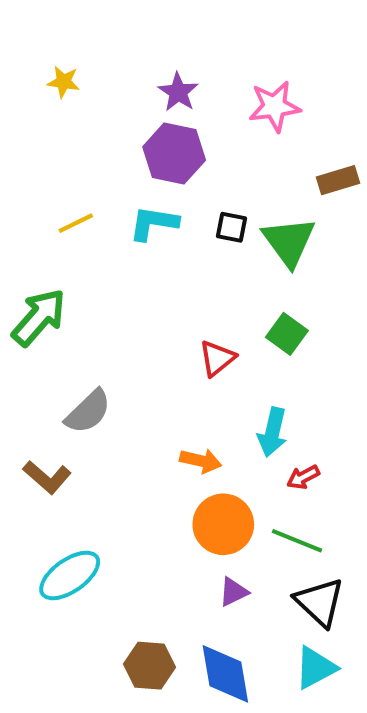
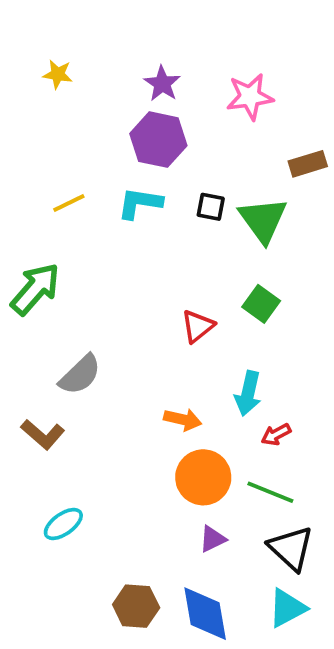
cyan ellipse: (70, 576) -> (63, 524), size x0.7

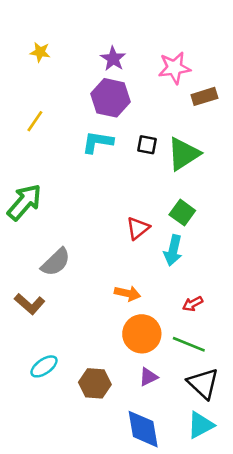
brown rectangle: (308, 164) -> (204, 96), moved
yellow line: (69, 203) -> (35, 121), moved, turned -30
green triangle: (263, 220) -> (184, 154), turned 33
cyan arrow: (248, 393) -> (173, 250), moved
brown hexagon: (136, 606) -> (95, 383), moved

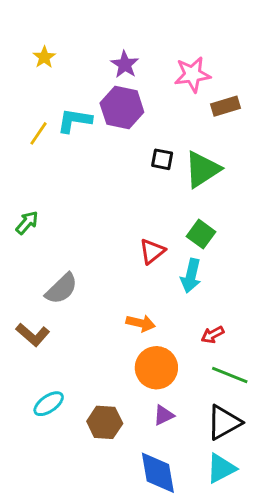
yellow star: (40, 52) -> (44, 57), turned 30
cyan L-shape: (97, 142) -> (74, 120), moved
green arrow: (24, 202) -> (27, 223), size x0.6
green line: (189, 344) -> (230, 375), moved
black triangle: (203, 383) -> (224, 422), turned 48

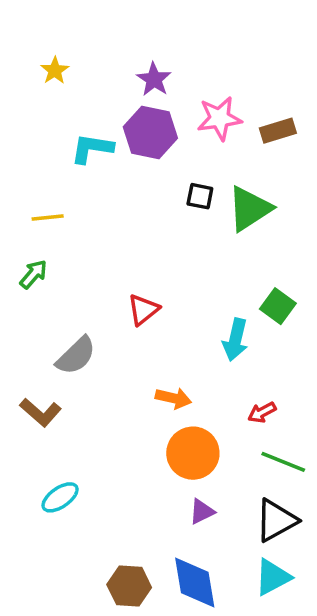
pink star: (192, 74) -> (219, 118), moved
yellow line: (39, 133) -> (48, 217), moved, turned 50
green square: (201, 234) -> (278, 306), moved
red triangle: (152, 251) -> (143, 310), moved
brown hexagon: (105, 422) -> (129, 586), moved

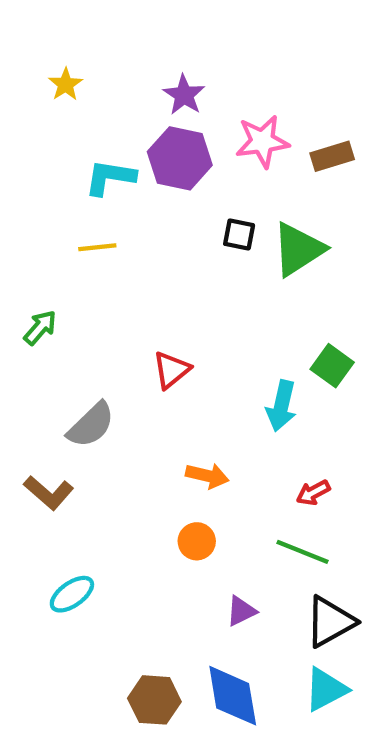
yellow line: (48, 217) -> (97, 247), moved
orange circle: (193, 453) -> (197, 541), moved, size x0.6
green line: (283, 462) -> (303, 552), moved

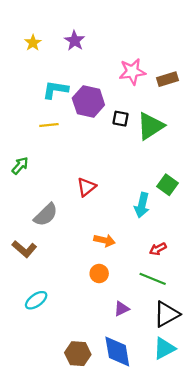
purple star: (184, 95) -> (75, 41), moved
purple hexagon: (180, 158) -> (88, 102), moved

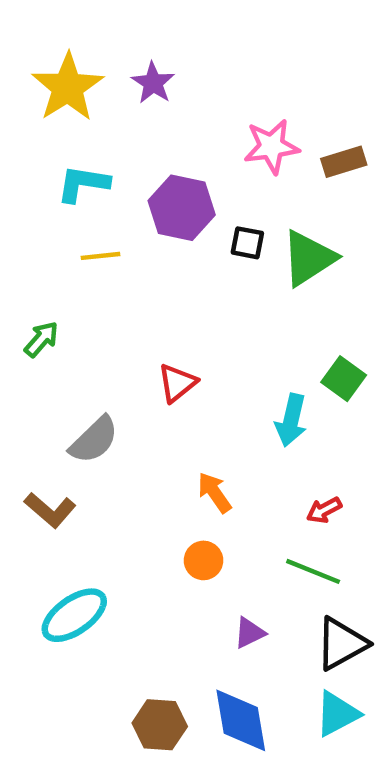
yellow star: (33, 43) -> (68, 87), size x2.0
cyan L-shape: (55, 90) -> (83, 184), moved
orange arrow: (104, 240) -> (214, 493), turned -138
cyan ellipse: (36, 300) -> (74, 615), size x1.4

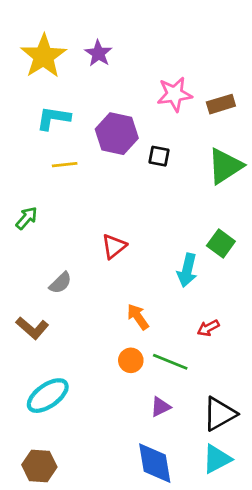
green triangle: (309, 258) -> (225, 166), moved
gray semicircle: (94, 440) -> (60, 283), size x0.7
green line: (313, 571) -> (170, 362), moved
brown hexagon: (160, 725) -> (39, 466), moved

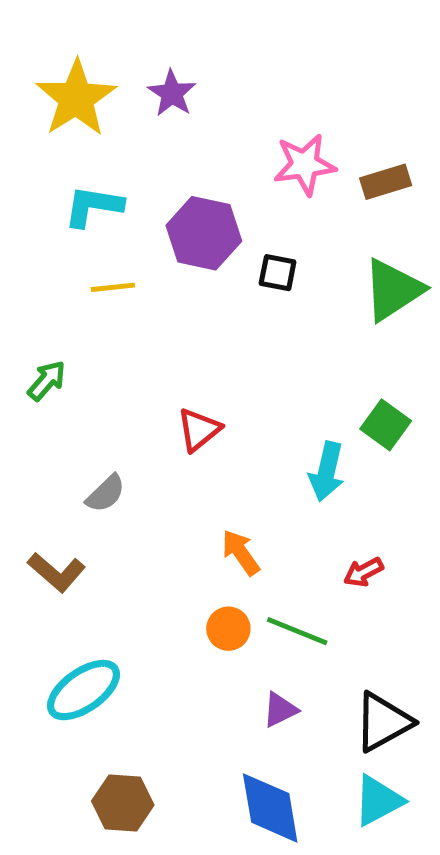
brown hexagon: (39, 466) -> (123, 803), moved

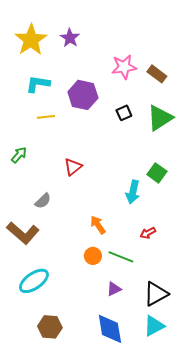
brown rectangle: (386, 182) -> (157, 74), turned 54
black square: (278, 273) -> (124, 113), moved, turned -35
red triangle: (199, 430) -> (73, 167), moved
brown L-shape: (56, 572) -> (23, 233), size x1.4

